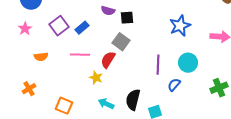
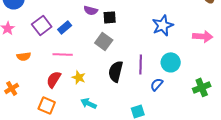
red semicircle: (108, 60) -> (54, 79), moved
black semicircle: (133, 100) -> (116, 71), moved

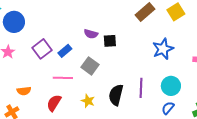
gray square: (104, 41) -> (90, 66), moved
orange semicircle: (24, 56) -> (24, 91), moved
yellow star: (79, 77) -> (88, 101), moved
blue semicircle: (157, 84) -> (168, 108), moved

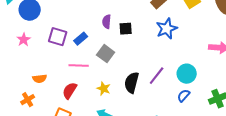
purple semicircle: (91, 34) -> (107, 22), turned 80
purple square: (42, 49) -> (58, 37), turned -36
blue star: (163, 49) -> (167, 29), moved
purple line: (141, 88) -> (157, 76), turned 36

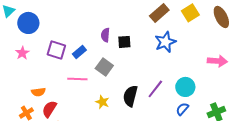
red semicircle: (70, 91) -> (49, 109), moved

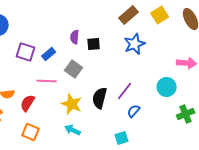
cyan circle: (185, 87) -> (167, 87), moved
yellow star: (102, 102) -> (72, 104), size x1.5
red semicircle: (49, 109) -> (28, 103), moved
blue semicircle: (182, 109) -> (134, 111), moved

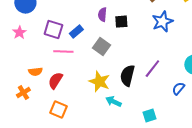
pink line: (47, 81) -> (63, 52), moved
blue semicircle: (134, 111) -> (178, 89), moved
cyan arrow: (73, 130) -> (113, 102), moved

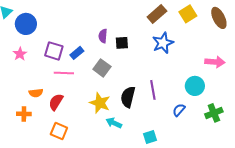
purple line: (152, 69) -> (153, 90), turned -48
orange cross: (23, 93) -> (24, 114), turned 32

